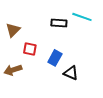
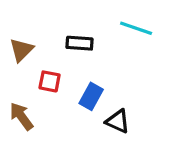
black rectangle: (59, 23) -> (80, 43), moved
brown arrow: (13, 70) -> (21, 116), turned 72

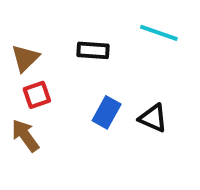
red square: (50, 81) -> (37, 95), moved, turned -30
black triangle: (118, 121) -> (153, 118), moved

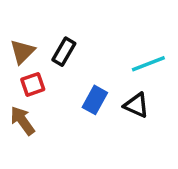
cyan line: (159, 33) -> (148, 64), moved, turned -40
black rectangle: (93, 50) -> (64, 52), moved, turned -64

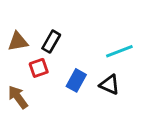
brown triangle: (22, 52) -> (18, 42), turned 35
red square: (33, 84) -> (39, 68), moved

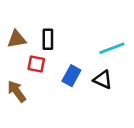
black rectangle: (51, 42) -> (48, 39), turned -30
red square: (39, 68) -> (36, 64), turned 30

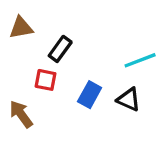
brown triangle: (17, 39) -> (21, 28), moved
black rectangle: (48, 39) -> (60, 49), turned 36

